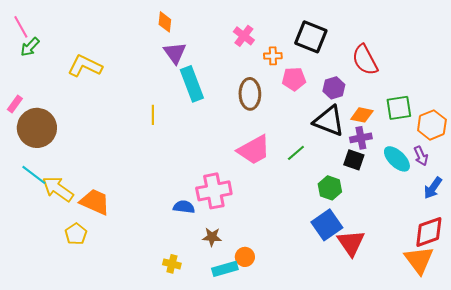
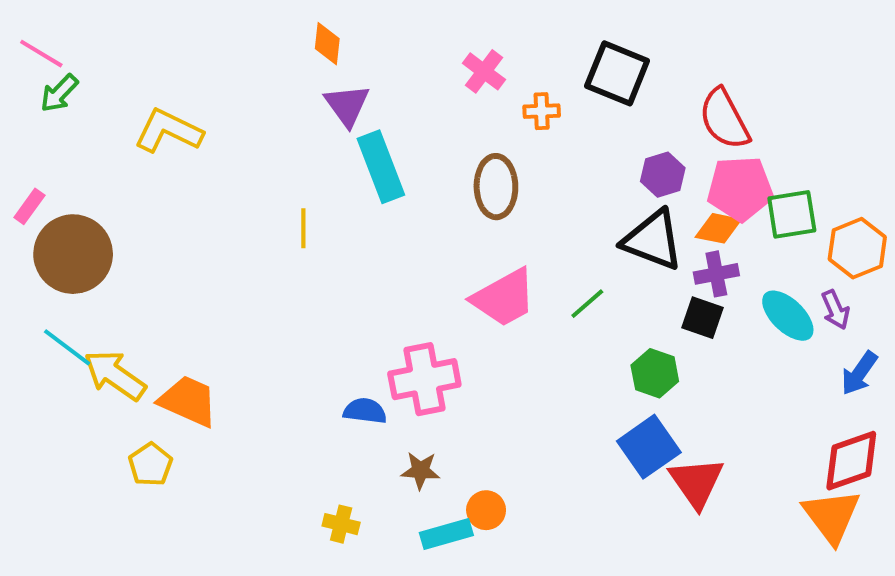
pink line: (21, 27) -> (41, 54), turned -30
pink pentagon: (294, 79) -> (740, 189), moved, size x1.4

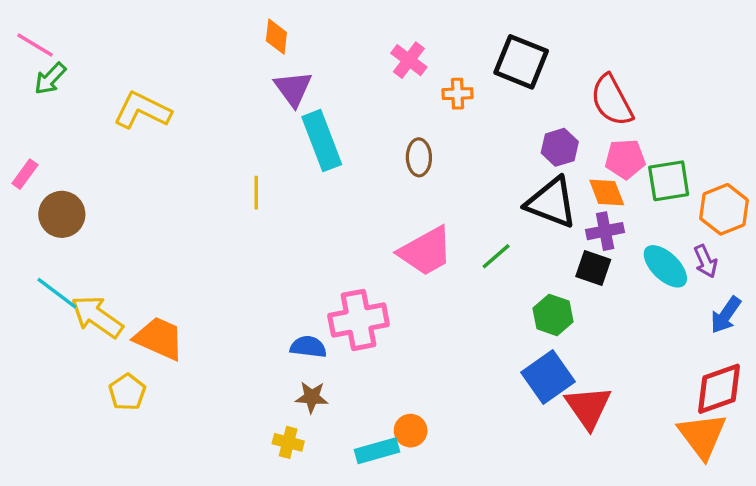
brown ellipse: (496, 187) -> (419, 157), size x0.7
pink pentagon: (740, 189) -> (625, 159), size x0.7
orange diamond: (718, 228) -> (607, 193), turned 57
brown circle: (73, 254) -> (62, 214), size x0.7
brown star: (421, 470) -> (312, 397), moved

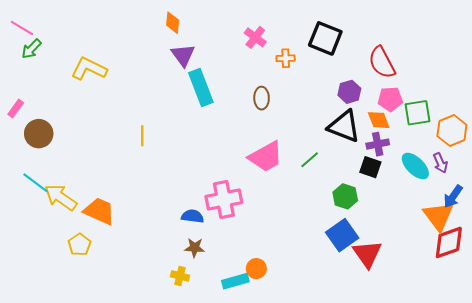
yellow line: (256, 193) -> (142, 136), moved
orange triangle: (702, 436) -> (438, 216), moved

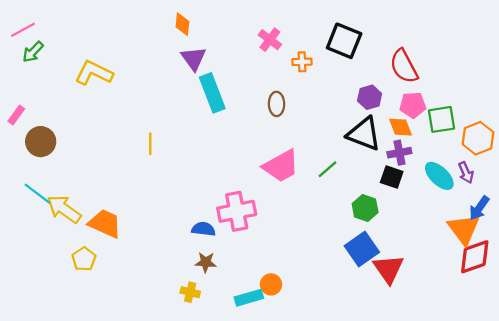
pink line: (22, 28) -> (23, 30), turned -60

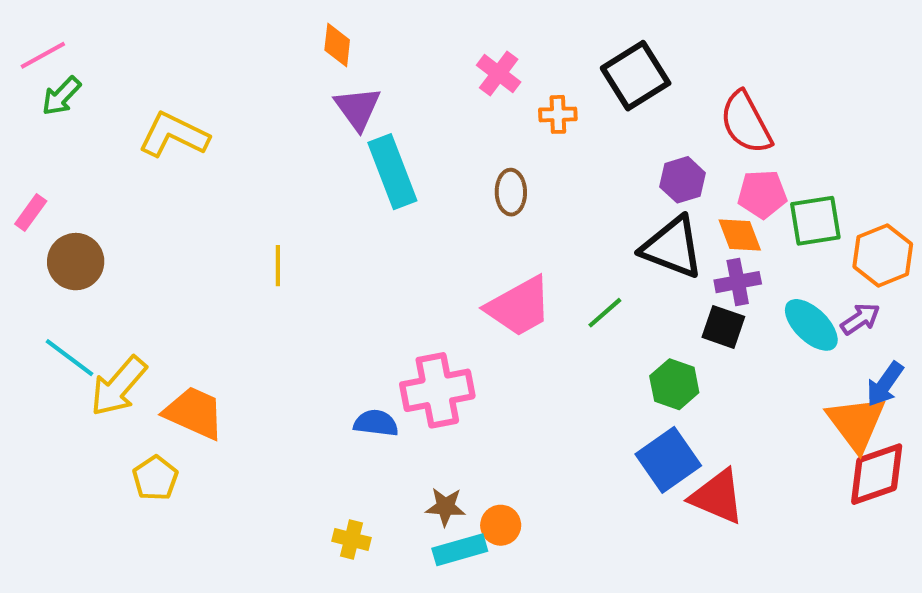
black square: (344, 41) -> (636, 76), turned 36
purple arrow: (466, 173) -> (860, 319), turned -100
yellow arrow: (64, 209) -> (119, 386), turned -84
brown star: (206, 262) -> (445, 507), moved
red triangle: (388, 269) -> (717, 497), turned -32

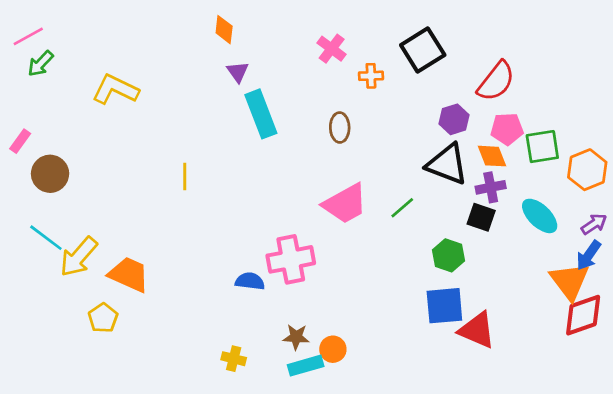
purple triangle: (358, 108) -> (238, 72), size x0.7
red semicircle: (746, 123) -> (496, 81), turned -114
purple arrow: (860, 319) -> (594, 224), moved
blue square: (668, 460) -> (444, 306), turned 30

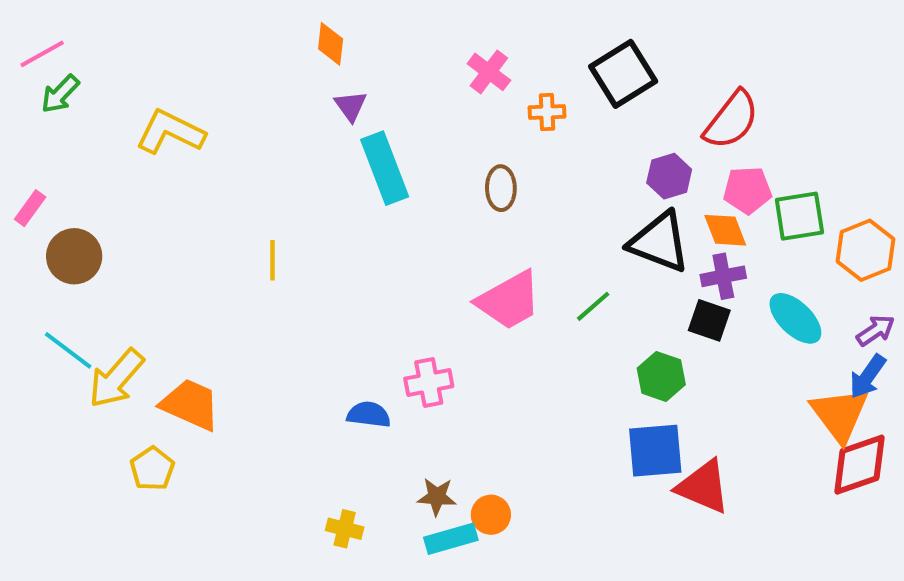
pink cross: (291, 259) -> (429, 382), size x0.7

